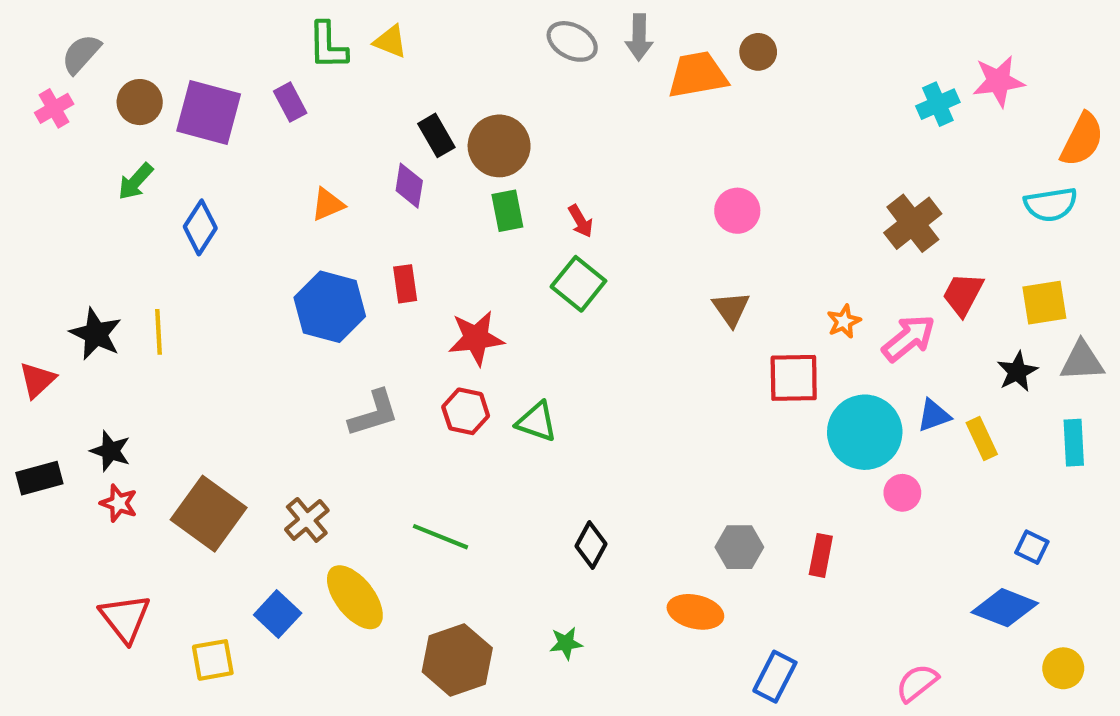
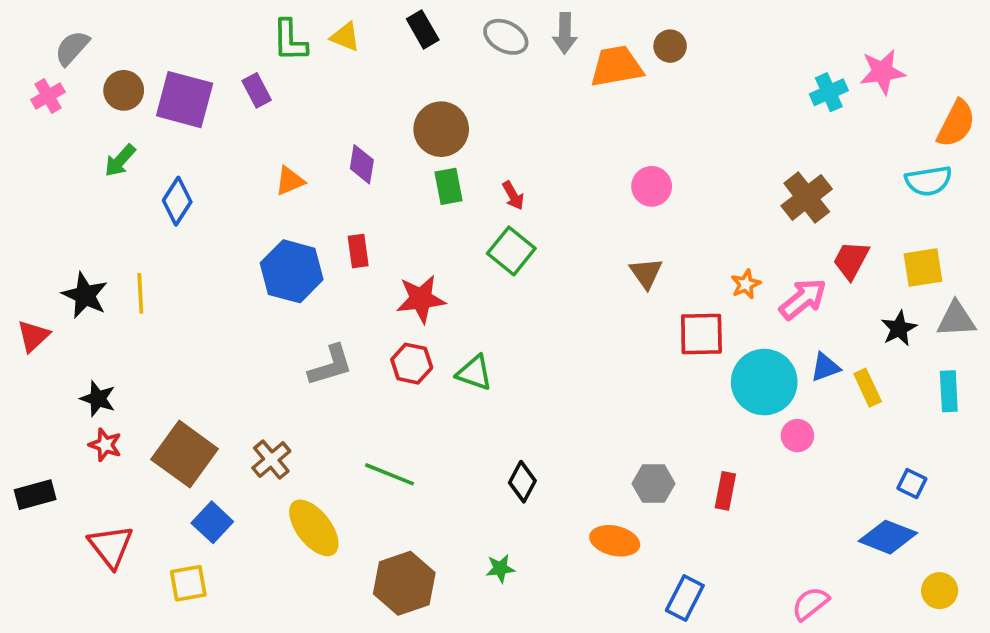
black rectangle: (436, 135) -> (423, 29), moved
black rectangle: (39, 478) -> (35, 495), moved
blue square: (278, 614) -> (212, 522), moved

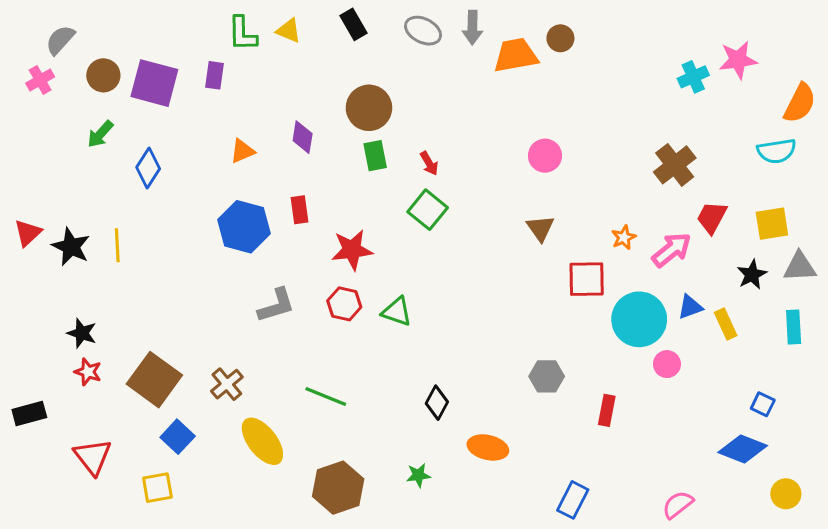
purple rectangle: (257, 90) -> (215, 75), turned 36
red triangle: (33, 336) -> (28, 233), moved
gray hexagon: (653, 484) -> (547, 376), moved
orange ellipse: (615, 541) -> (488, 447), moved

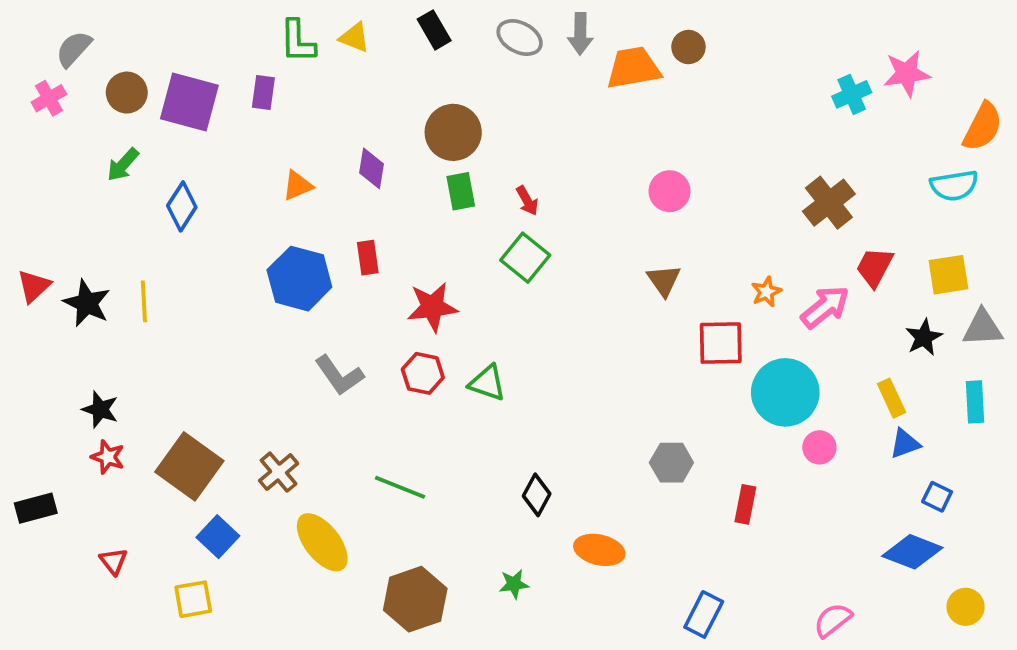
gray L-shape: (276, 305) -> (339, 375), turned 72
blue triangle: (690, 307) -> (905, 444), moved
red triangle: (93, 457) -> (113, 561), size x0.6

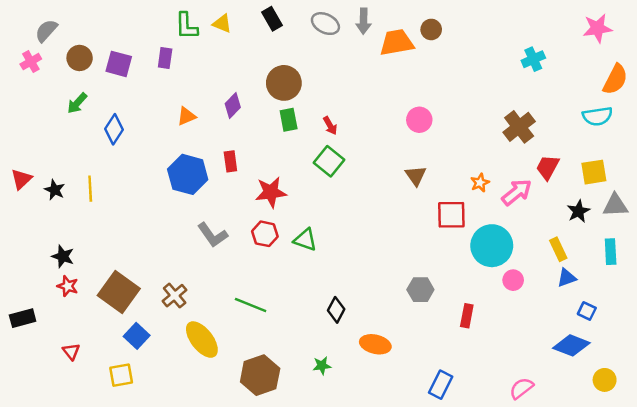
pink star: (907, 74) -> (597, 28), moved
purple square: (189, 102) -> (119, 64), size x0.7
purple diamond: (372, 168) -> (233, 105), turned 35
black star: (87, 303) -> (55, 190), size x0.7

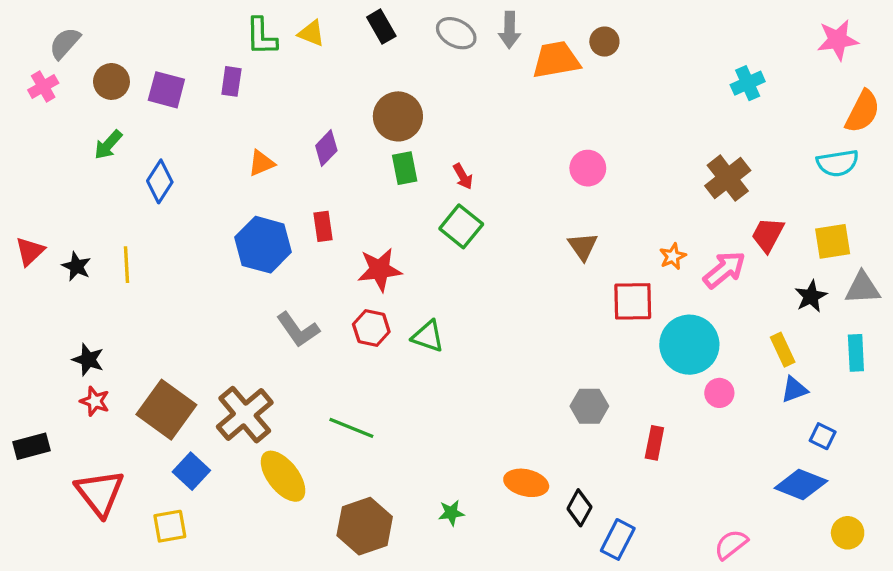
brown cross: (175, 296) -> (245, 415), size x1.6
black diamond: (336, 310) -> (579, 508), moved
red triangle: (71, 351) -> (100, 493), size x2.0

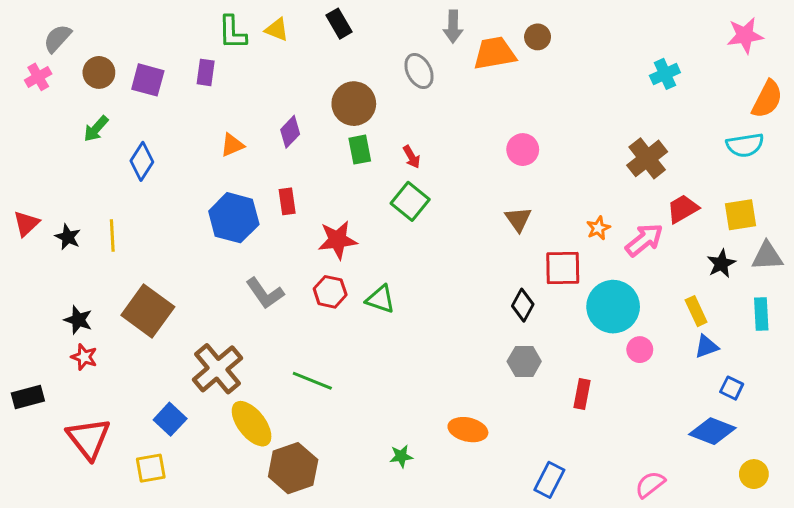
gray ellipse: (456, 33) -> (419, 71), moved, turned 36
red trapezoid: (768, 235) -> (683, 209), turned 32
brown square: (166, 410) -> (148, 311), moved
black diamond: (579, 508) -> (523, 305), moved
brown hexagon: (365, 526) -> (293, 468), moved

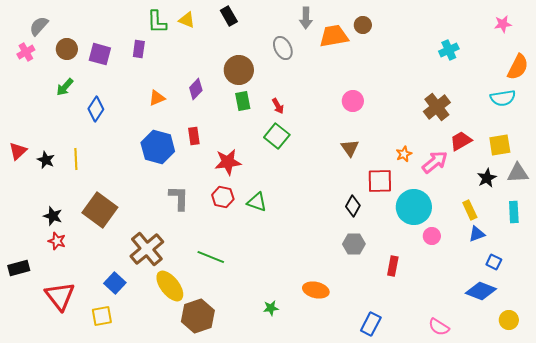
pink star: (745, 35) -> (503, 24), size x0.7
gray L-shape: (265, 293) -> (179, 198), turned -144
pink semicircle: (650, 484) -> (439, 327), turned -110

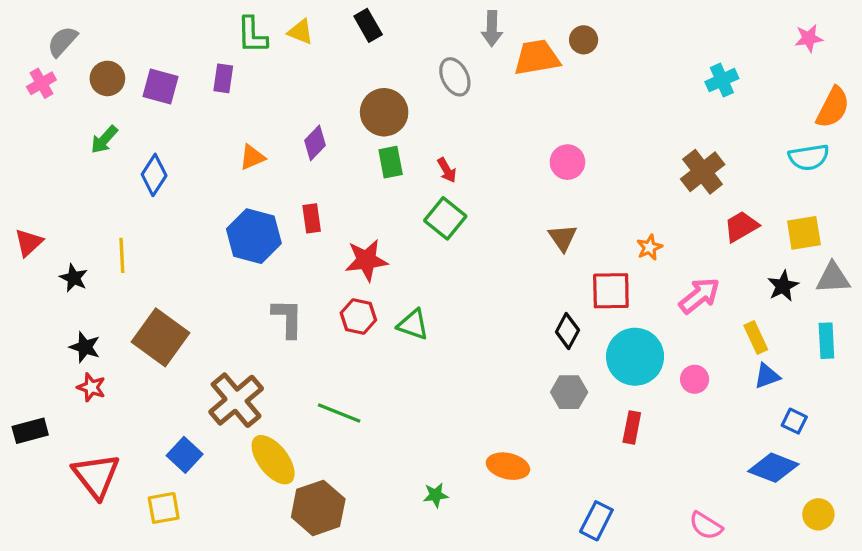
black star: (46, 160) -> (74, 278), moved
pink arrow: (435, 162) -> (699, 296), moved
cyan circle: (414, 207) -> (635, 357), moved

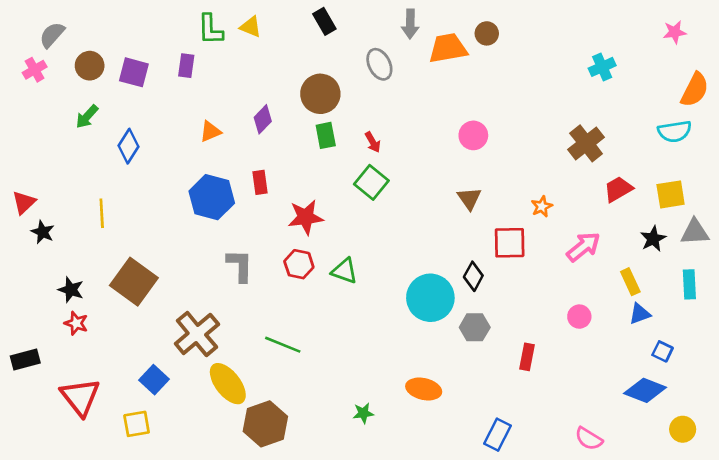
black rectangle: (368, 25) -> (324, 21), moved
black star: (74, 278) -> (43, 232), moved
cyan circle: (635, 357) -> (430, 298), moved

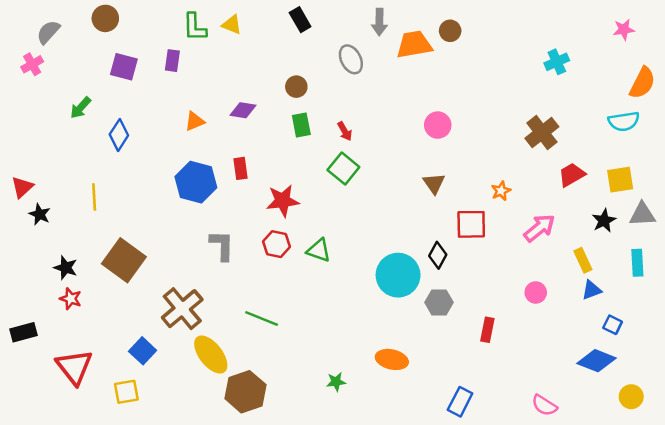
brown circle: (90, 66) -> (105, 18), moved
brown circle: (320, 94) -> (296, 87), size x0.6
purple diamond: (263, 119) -> (243, 110), turned 55

